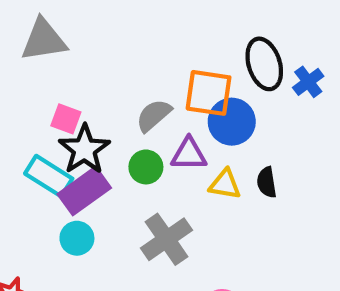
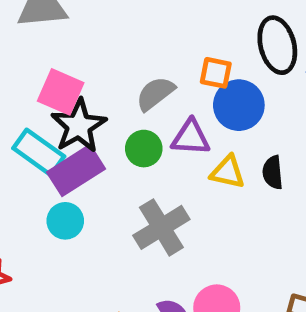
orange square: (209, 93) -> (216, 73), size x0.6
pink square: (66, 119) -> (61, 92), size x1.4

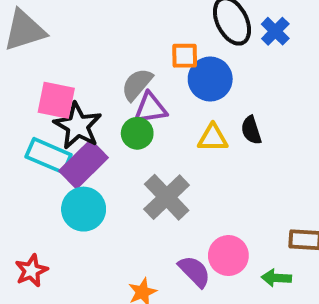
purple triangle: (191, 137) -> (150, 108), moved
cyan circle: (65, 221) -> (84, 209), size x1.4

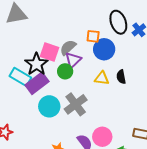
pink square: (56, 100) -> (50, 52), moved
purple triangle: (150, 108) -> (73, 60), turned -42
cyan circle: (84, 209) -> (49, 106), moved

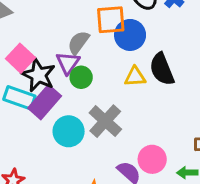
orange square: (93, 36) -> (111, 20), size x1.5
pink square: (50, 52) -> (20, 58), moved, turned 36
purple triangle: (73, 60) -> (68, 63), moved
black semicircle: (121, 77) -> (162, 69), size x1.6

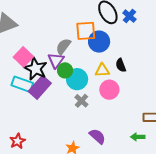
black semicircle: (162, 69) -> (121, 65), size x0.6
gray cross: (105, 121) -> (81, 101), size x0.6
cyan circle: (69, 131) -> (77, 79), moved
pink circle: (152, 159) -> (109, 90), moved

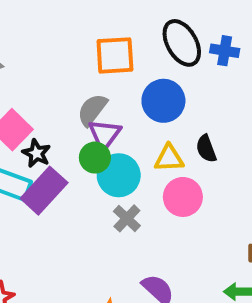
blue cross: (129, 16) -> (225, 51), turned -32
orange square: (86, 31) -> (115, 55), moved
purple triangle: (56, 60) -> (105, 135), moved
black star: (36, 69) -> (36, 153), size x0.6

